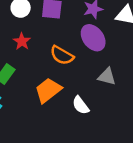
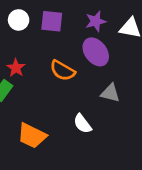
red star: (22, 41) -> (16, 68), moved
orange trapezoid: (48, 90) -> (32, 136), moved, turned -116

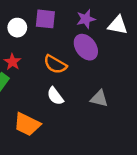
white circle: (19, 20) -> (17, 28), moved
gray triangle: (110, 93) -> (99, 99), moved
white semicircle: (82, 124) -> (55, 96), moved

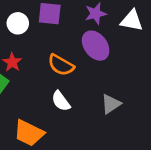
gray triangle: (99, 99) -> (111, 104), turned -48

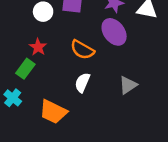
white semicircle: (61, 101) -> (82, 83), turned 60

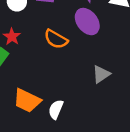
white semicircle: (82, 83) -> (56, 109), moved

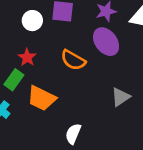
orange trapezoid: (27, 101) -> (42, 98), moved

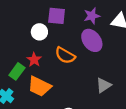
white circle: (32, 21) -> (39, 32), moved
red star: (27, 57) -> (34, 60), moved

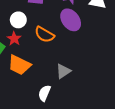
white circle: (39, 32) -> (18, 20), moved
gray triangle: (104, 85) -> (63, 71), moved

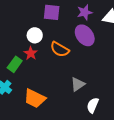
orange trapezoid: (19, 65) -> (35, 98), moved
white semicircle: (44, 93) -> (93, 105), moved

